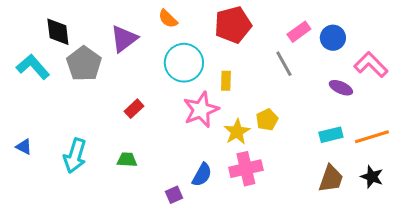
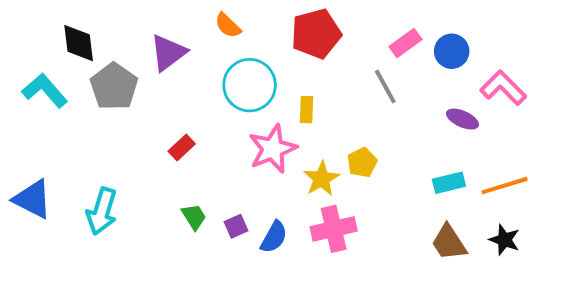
blue triangle: (24, 147) -> (33, 199), size x1.8
green trapezoid: (127, 160) -> (194, 217), moved, turned 55
brown trapezoid: (331, 179) -> (449, 242), turned 128
purple square: (174, 195) -> (236, 226), moved

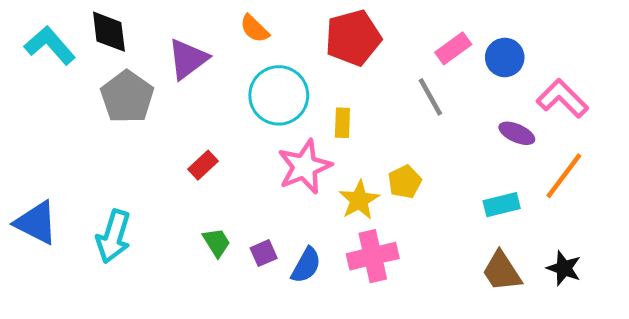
black diamond: (79, 43) -> (109, 32), moved
cyan L-shape: (45, 91) -> (50, 45), moved
orange line: (505, 186) -> (564, 176), moved, turned -36

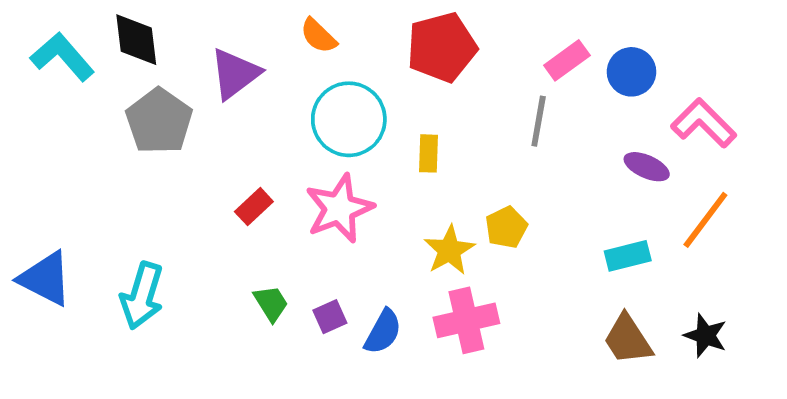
gray line: (430, 97) -> (539, 121), turned 39
pink star: (305, 167) -> (339, 208), moved

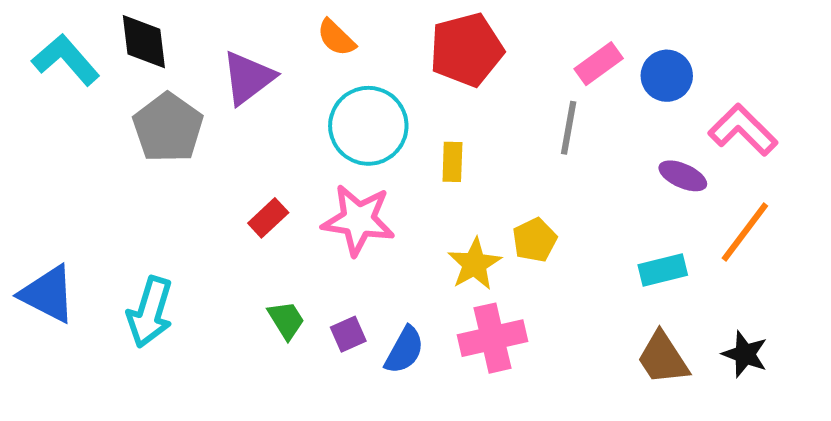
pink star: (339, 208) -> (358, 220), turned 30

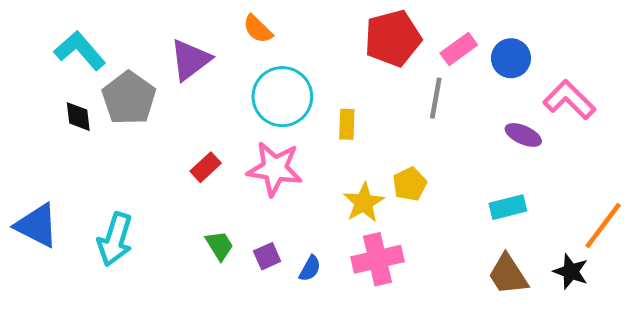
black diamond: (144, 42) -> (78, 117), moved, size x0.7
red pentagon: (466, 50) -> (393, 38), moved
cyan L-shape: (66, 60) -> (80, 51), moved
orange line: (745, 232) -> (603, 226), moved
blue semicircle: (404, 350) -> (310, 268), size x0.7

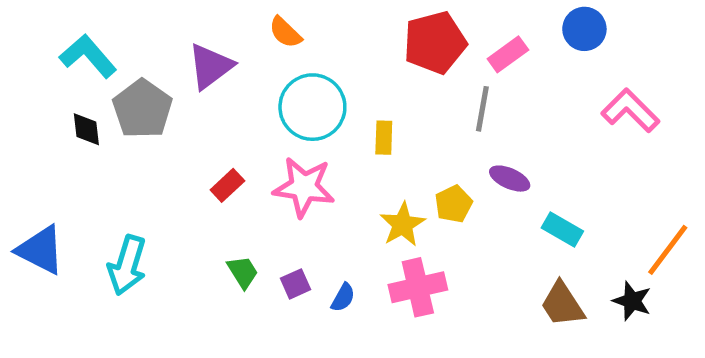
blue circle: (511, 58) -> (584, 29), moved
purple ellipse: (523, 135) -> (510, 179), moved
cyan rectangle: (508, 207) -> (562, 230), turned 44

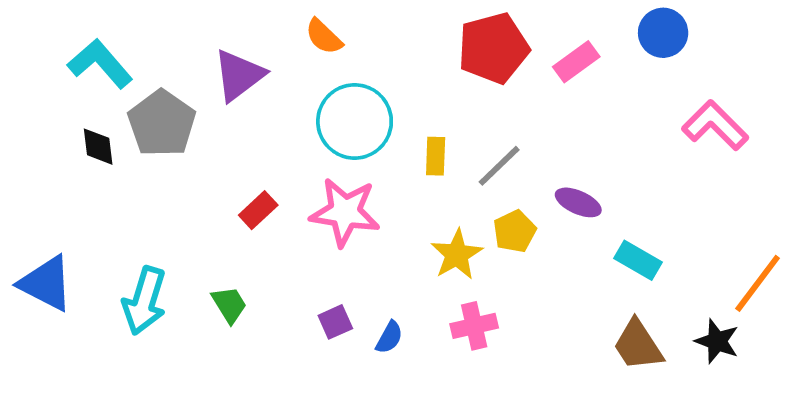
gray line: (482, 109) -> (499, 166), moved, turned 36
green trapezoid: (243, 272) -> (229, 305), moved
pink cross: (418, 287) -> (474, 326), size x0.7

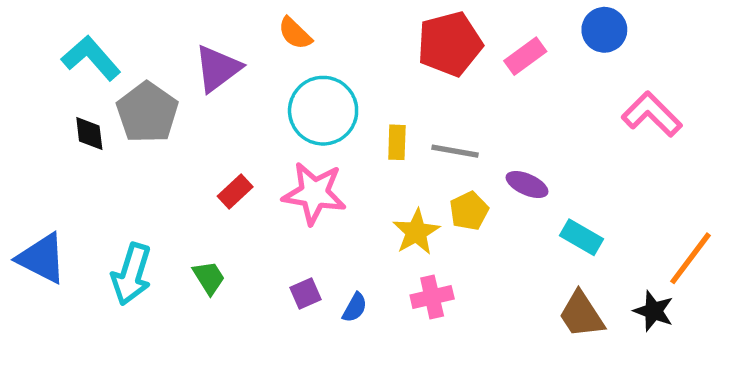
gray line: (499, 166) -> (455, 151), turned 54

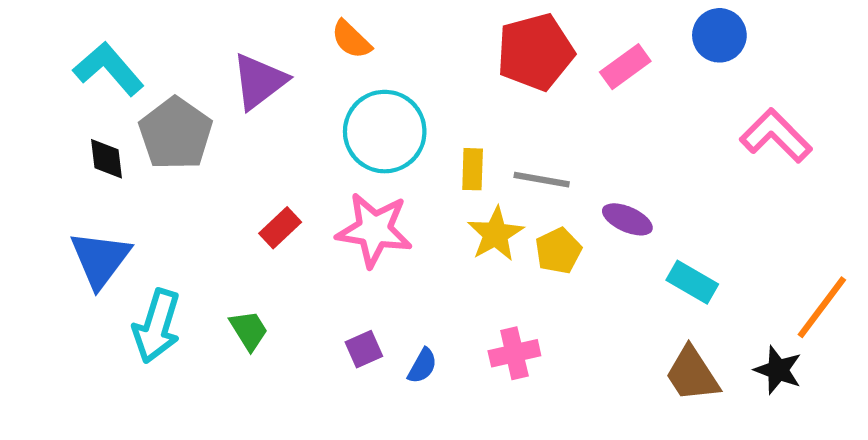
yellow star: (416, 232) -> (496, 234), moved
blue triangle: (42, 258) -> (100, 259), moved, turned 40

